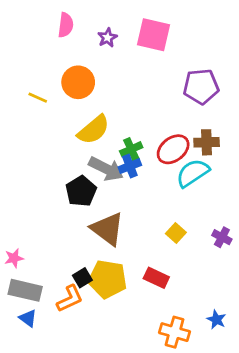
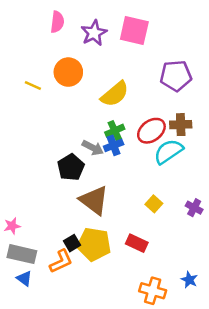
purple star: (107, 38) -> (94, 33), size x1.5
yellow semicircle: (94, 130) -> (115, 94), moved
gray arrow: (106, 169) -> (93, 148), size x0.7

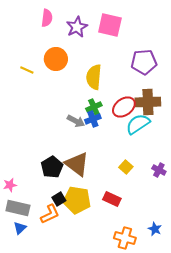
yellow semicircle: (115, 94) -> (94, 77), turned 135
brown cross: (181, 125) -> (148, 102), size x1.4
black pentagon: (71, 167) -> (52, 167), moved
blue triangle: (24, 279) -> (20, 228), turned 40

